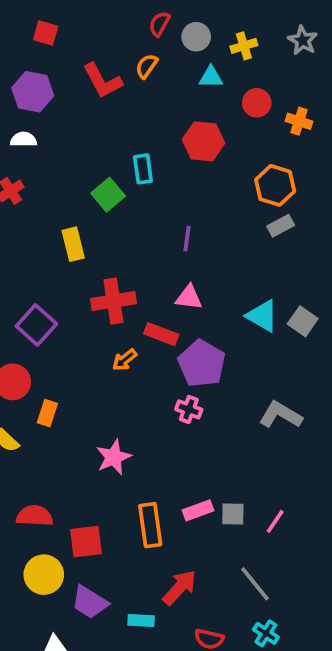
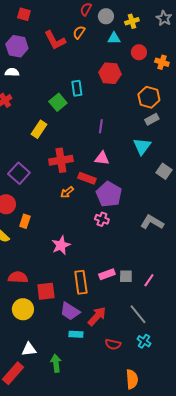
yellow rectangle: (73, 244) -> (39, 129), turned 48
cyan triangle: (262, 316) -> (142, 146), moved, turned 36
purple trapezoid: (90, 602) -> (70, 311), moved

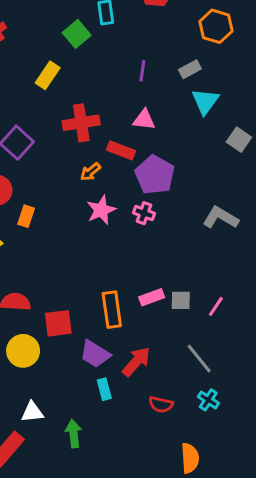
gray rectangle: (152, 119) -> (190, 69), moved
pink star: (61, 245) -> (101, 210), moved
cyan rectangle: (76, 334) -> (104, 389), turned 72

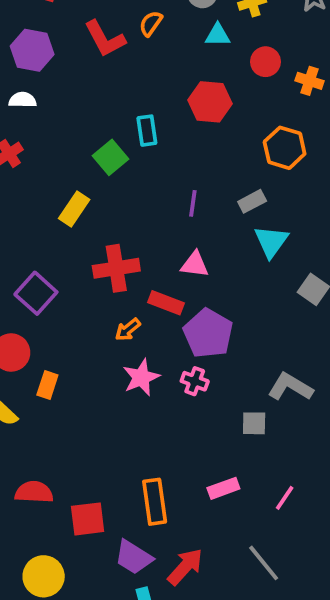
pink rectangle: (152, 297) -> (223, 488), moved
gray square: (181, 300) -> (254, 423), moved
yellow circle: (23, 351) -> (44, 576), moved

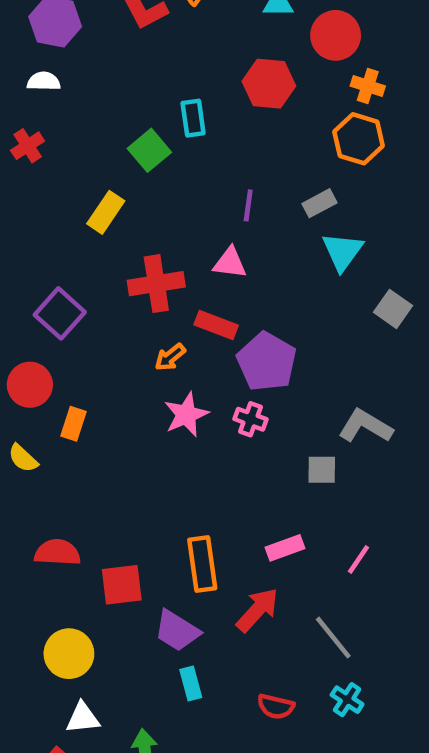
red circle: (265, 62) -> (336, 35), size x1.4
orange cross: (309, 81) -> (368, 86), moved
pink triangle: (195, 264) -> (230, 263), moved
red arrow: (185, 567) -> (257, 610), moved

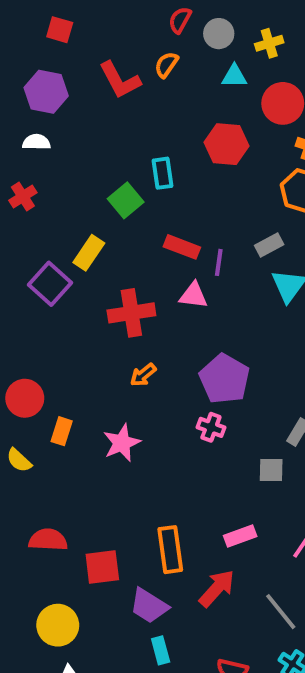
purple line: (248, 205) -> (219, 262), moved
purple square: (60, 313) -> (50, 284), moved
red rectangle: (216, 325) -> (182, 247), moved
pink star: (186, 415) -> (122, 443), moved

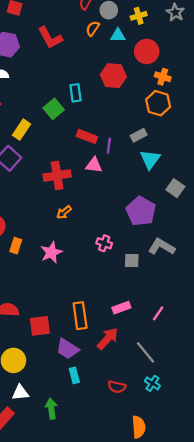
orange semicircle: (166, 65) -> (93, 28), moved
yellow rectangle: (89, 253) -> (21, 130), moved
purple pentagon: (225, 379) -> (141, 211), moved
gray square: (271, 470) -> (132, 260), moved

